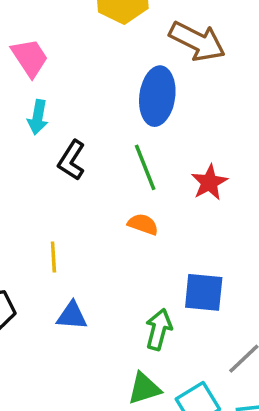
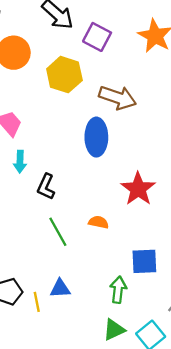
green line: (145, 167) -> (58, 232), moved
red star: (209, 182) -> (138, 189), size x1.4
yellow line: (53, 257) -> (37, 302), moved

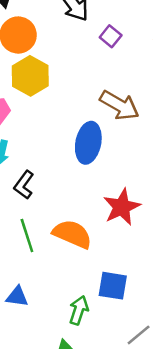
purple square: (97, 37) -> (111, 36), size x0.7
yellow hexagon: (64, 75) -> (30, 76), moved
orange semicircle: (98, 222) -> (72, 234), size x1.8

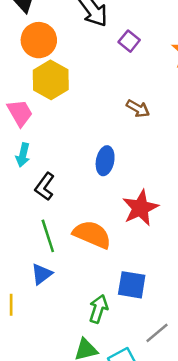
brown arrow: (119, 105) -> (138, 109), size x0.6
blue ellipse: (88, 143) -> (105, 161), moved, size x0.7
blue triangle: (17, 296) -> (42, 274), moved, turned -45

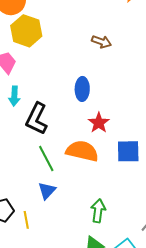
black L-shape: (45, 187) -> (37, 119), size x1.4
red star: (140, 208) -> (99, 123), moved, size x0.7
blue square: (132, 285) -> (128, 151), moved

